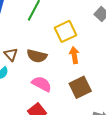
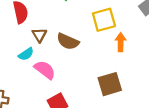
orange arrow: (74, 55) -> (121, 42), moved
pink semicircle: (42, 84) -> (45, 70), moved

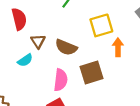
pink semicircle: (45, 70) -> (61, 80), moved, turned 60
brown square: (110, 84) -> (92, 73), moved

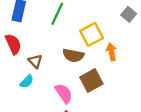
brown semicircle: (66, 47) -> (73, 55), moved
pink semicircle: (61, 80) -> (64, 93), turned -30

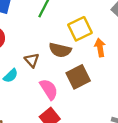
brown triangle: (35, 61) -> (32, 60), moved

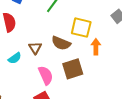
yellow square: (80, 29) -> (81, 28), turned 30

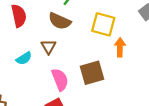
brown semicircle: (61, 43) -> (60, 21), moved

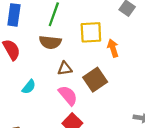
brown triangle: (48, 47) -> (65, 68), moved, turned -49

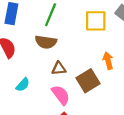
yellow square: (91, 32) -> (96, 21), moved
orange arrow: (113, 48) -> (108, 61), moved

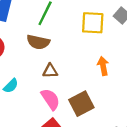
brown square: (88, 81) -> (81, 104), moved

